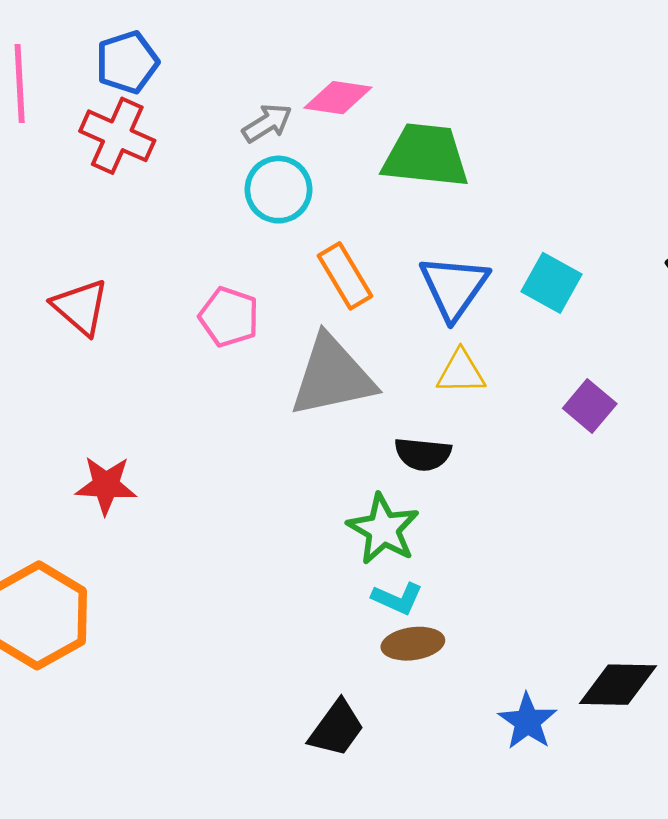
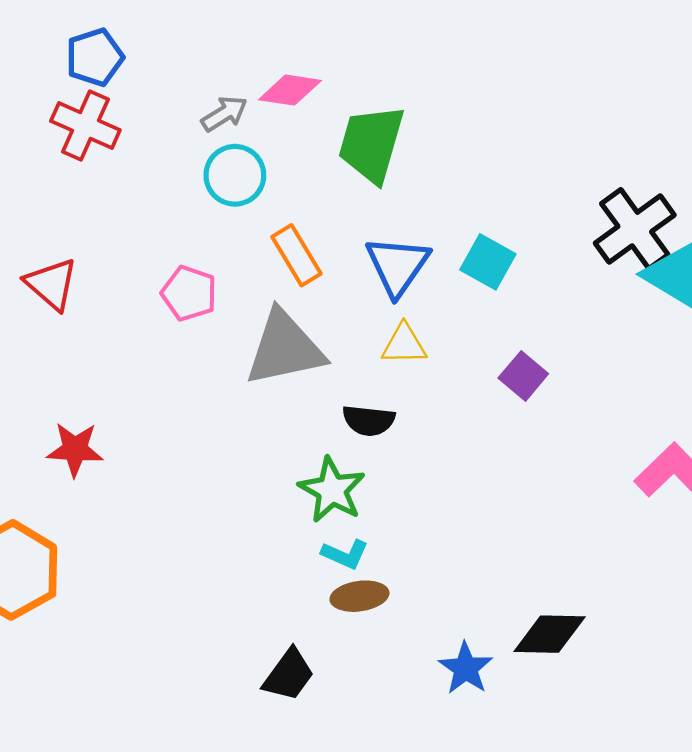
green trapezoid: (426, 156) -> (371, 144), turned -80

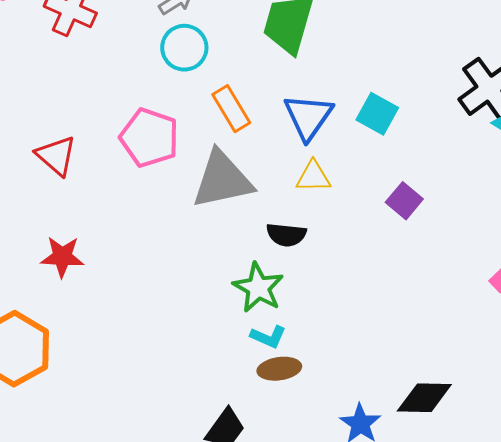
red triangle: (51, 284) -> (56, 156), moved
pink pentagon: (189, 293) -> (149, 138), size x1.4

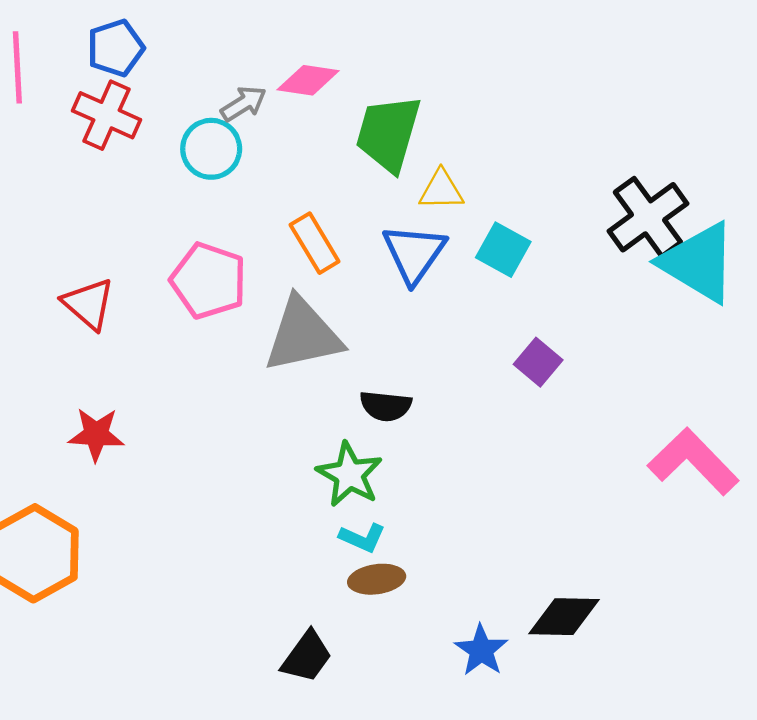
cyan circle: (184, 48) -> (211, 149), moved
yellow triangle: (313, 177) -> (441, 190), moved

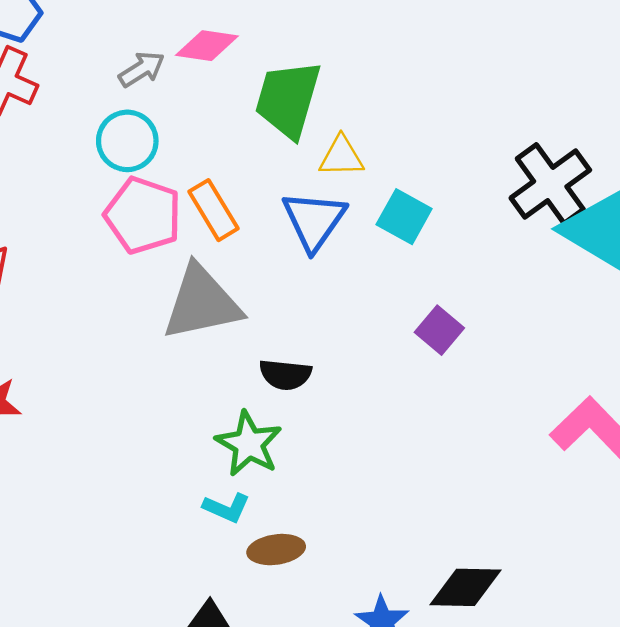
cyan circle: (211, 149) -> (127, 141), moved
pink pentagon: (209, 281) -> (143, 215), moved
cyan L-shape: (362, 538) -> (227, 508), moved

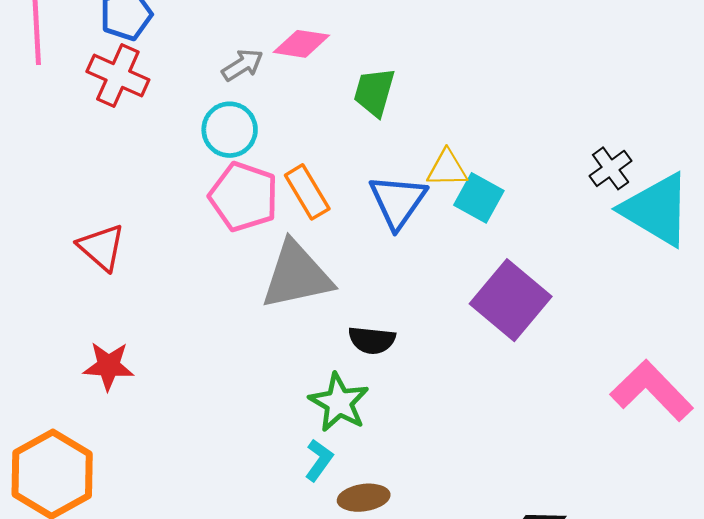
green trapezoid: (288, 99) -> (374, 92), size x0.7
yellow triangle: (341, 157) -> (447, 168), moved
black cross: (550, 184) -> (611, 168), size x0.6
purple square: (439, 330) -> (511, 300), size x1.8
cyan L-shape: (227, 508) -> (319, 460), turned -78

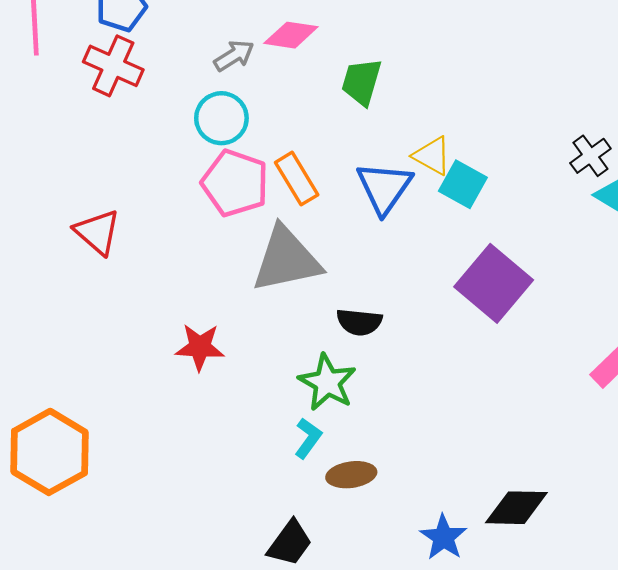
yellow triangle: (447, 168) -> (432, 156), turned 30
red star: (108, 366) -> (200, 347), moved

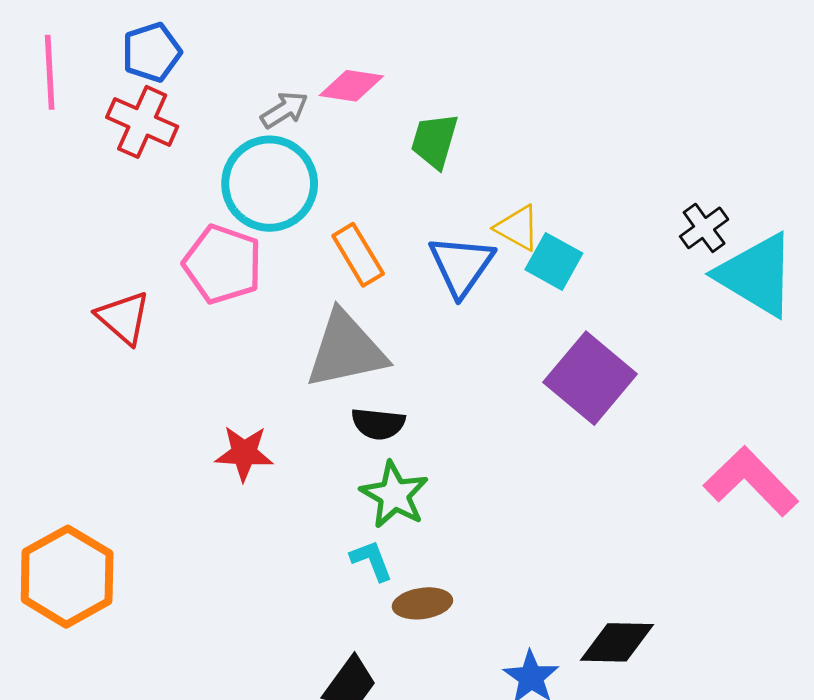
cyan circle: (221, 118) -> (270, 184), size x1.5
pink pentagon: (235, 183) -> (223, 264), moved
black semicircle: (359, 322) -> (378, 424), moved
cyan L-shape: (308, 438) -> (371, 560), turned -57

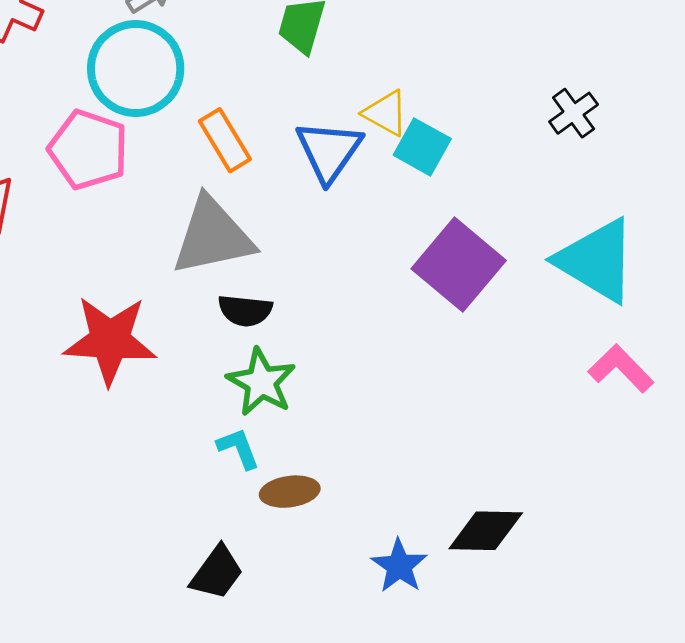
cyan triangle: (756, 275) -> (597, 260), moved
red star: (244, 453) -> (110, 340), size x1.6
pink L-shape: (751, 481) -> (621, 369), size x0.7

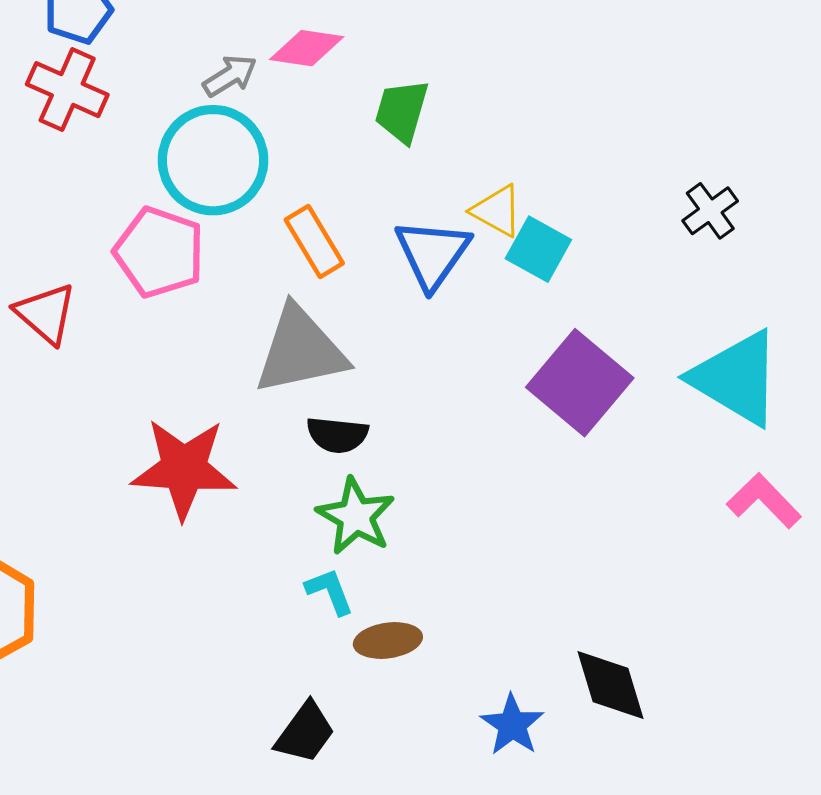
black diamond: (486, 531) -> (610, 685), turned 72

